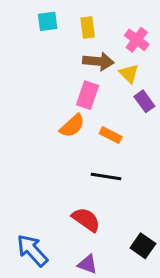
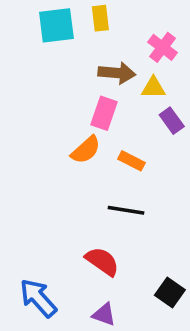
cyan square: (48, 21) -> (56, 25), size x1.5
yellow rectangle: (88, 28) -> (100, 18), moved
yellow triangle: (129, 74) -> (153, 88), turned -45

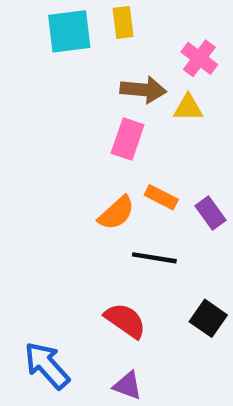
purple rectangle: (172, 121) -> (210, 213), moved
orange semicircle: (86, 150) -> (116, 213), moved
black square: (170, 293) -> (208, 318), moved

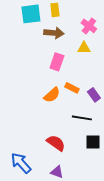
brown arrow: (143, 90) -> (54, 33), moved
black line: (154, 258) -> (82, 118), moved
black square: (208, 318) -> (93, 142), turned -35

